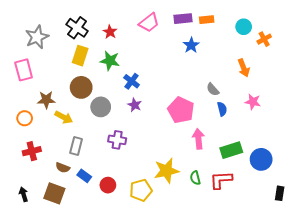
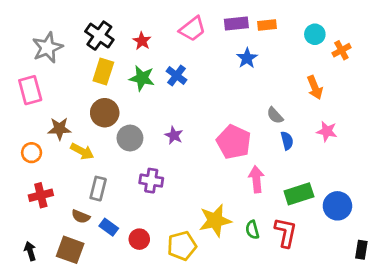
blue cross: (132, 81) -> (177, 75), moved
red L-shape: (221, 180) -> (286, 232), turned 105

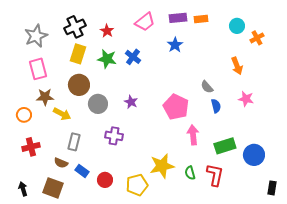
black cross: (99, 36) -> (75, 27), turned 30
blue star: (247, 58) -> (175, 45), moved
pink rectangle: (30, 90) -> (38, 69), moved

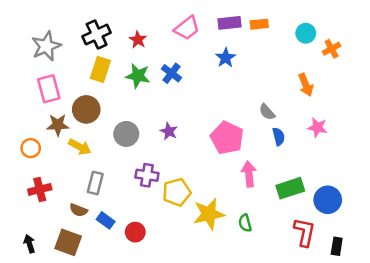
brown circle: (79, 85) -> (86, 109), moved
red L-shape: (215, 175) -> (304, 232), moved
yellow pentagon: (137, 185) -> (177, 192), moved
black rectangle: (272, 188) -> (337, 246), moved

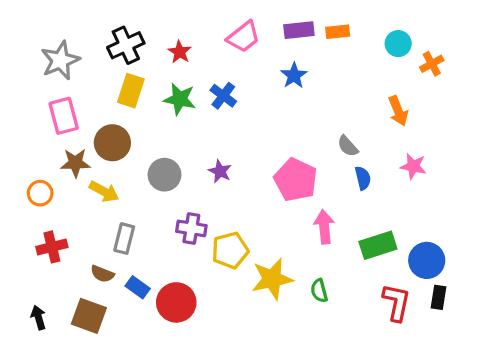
red circle: (135, 232) -> (176, 302), size x1.5
black rectangle: (337, 246) -> (438, 297), moved

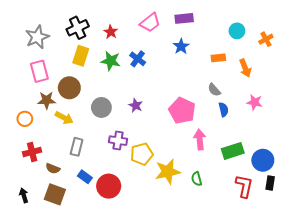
orange rectangle: (338, 32) -> (218, 58), moved
cyan circle: (398, 44) -> (237, 31), moved
brown semicircle: (102, 274) -> (53, 169), moved

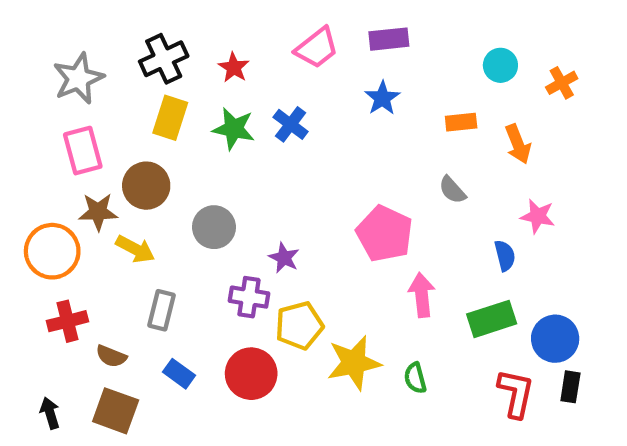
purple star: (136, 105) -> (284, 258), moved
blue semicircle: (224, 110) -> (505, 256), moved
orange circle: (25, 119) -> (52, 251), size x1.6
red circle: (109, 186) -> (251, 374), moved

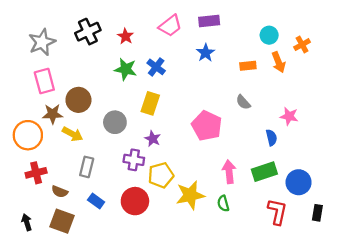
yellow rectangle: (170, 118) -> (150, 103), moved
orange arrow: (518, 144) -> (279, 62), moved
pink arrow: (422, 295) -> (229, 172), moved
black rectangle: (570, 387) -> (317, 213), moved

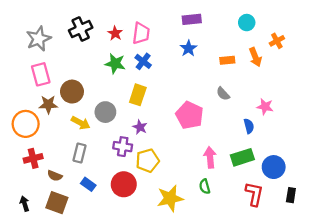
pink trapezoid: (170, 26) -> (141, 33), moved, turned -45
cyan circle: (269, 35) -> (247, 23), moved
yellow arrow: (73, 134) -> (81, 123), moved
yellow star: (190, 195) -> (170, 198), moved

